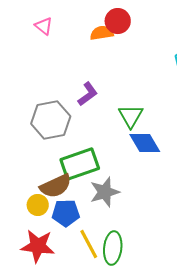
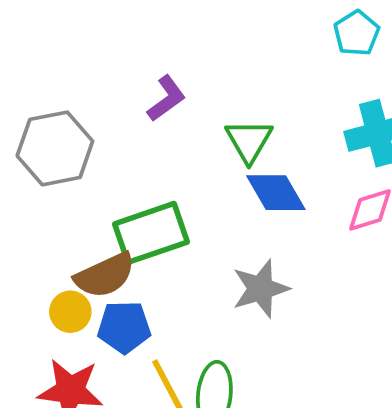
gray hexagon: (51, 120) -> (55, 148), moved
gray star: (105, 192) -> (261, 289), moved

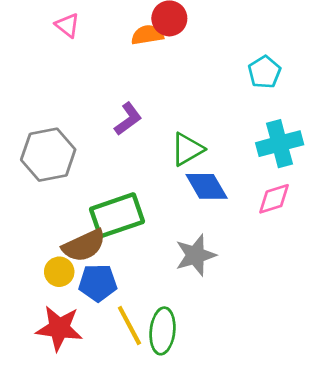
green triangle: (249, 141) -> (187, 149), turned 30

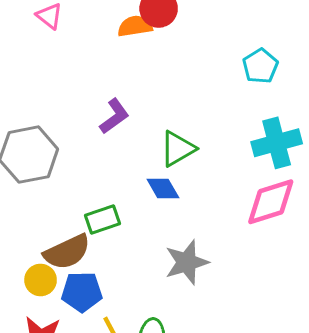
blue diamond: (207, 186) -> (163, 189), moved, size x0.7
pink diamond: (274, 199) -> (271, 202), size x1.4
green rectangle: (117, 215) -> (102, 219), size x0.6

